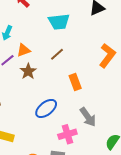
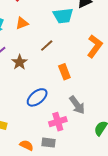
cyan trapezoid: (59, 22) -> (63, 16), moved
orange triangle: (23, 50) -> (22, 23), moved

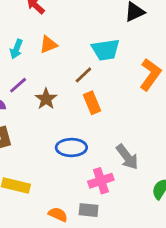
cyan trapezoid: (63, 16) -> (106, 50), moved
orange rectangle: (64, 72) -> (92, 103), moved
blue ellipse: (37, 97) -> (71, 147), turned 40

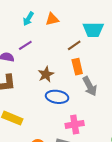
brown star: (46, 99) -> (46, 74), moved
gray arrow: (127, 157) -> (90, 86), moved

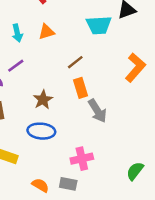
cyan arrow: (28, 19) -> (17, 33), turned -40
cyan trapezoid: (93, 30) -> (99, 25), moved
blue ellipse: (57, 97) -> (41, 131), moved

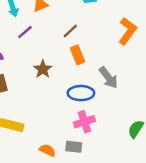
purple line: (16, 66) -> (25, 32), moved
gray arrow: (97, 111) -> (108, 78), moved
blue ellipse: (41, 131) -> (81, 93), moved

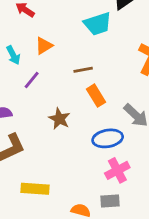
brown line: (70, 31) -> (83, 70), turned 42

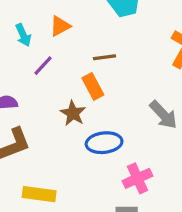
orange rectangle: (96, 96) -> (93, 86), moved
blue ellipse: (108, 138) -> (104, 143), moved

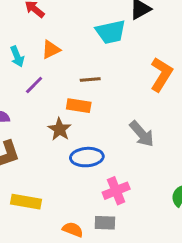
orange rectangle: (93, 86) -> (79, 106), turned -55

